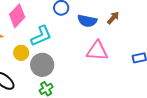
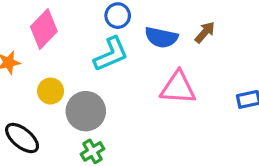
cyan L-shape: (41, 36) -> (111, 54), moved

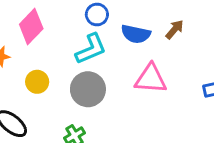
gray circle: (86, 111) -> (88, 89), moved

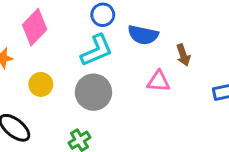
brown arrow: (175, 29) -> (183, 55), moved, turned 120
pink triangle: (151, 79) -> (158, 81), size x0.7

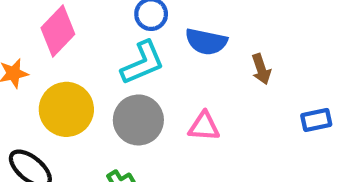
pink triangle: (158, 81) -> (204, 126), moved
yellow circle: (41, 84) -> (66, 109), size x1.6

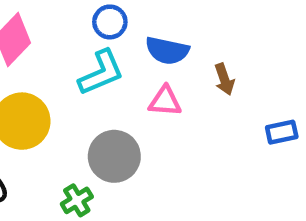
gray circle: (138, 120) -> (114, 156), moved
pink triangle: (204, 126) -> (165, 101), moved

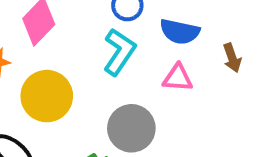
cyan L-shape: (101, 73) -> (119, 52), turned -33

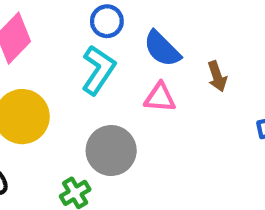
blue semicircle: (180, 32) -> (162, 49), turned 33

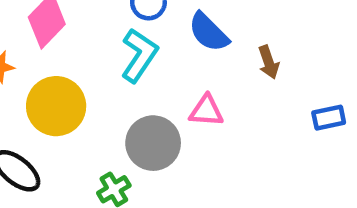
pink triangle: (160, 98) -> (206, 111), moved

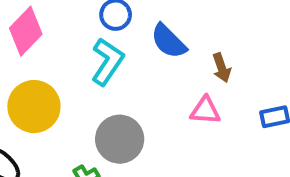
pink triangle: (206, 111) -> (205, 111), moved

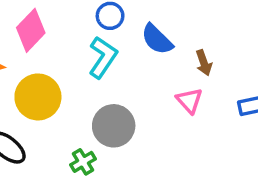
pink triangle: (205, 111) -> (189, 101), turned 44

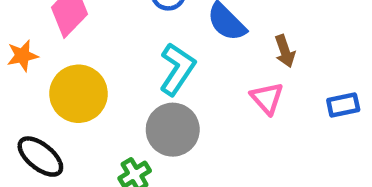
cyan L-shape: (103, 57) -> (177, 69), moved

